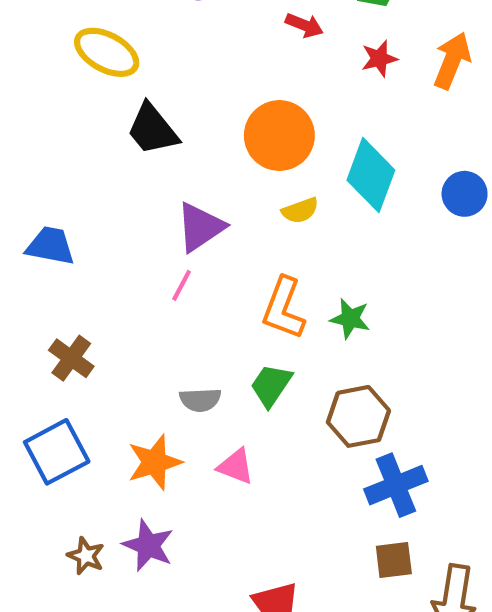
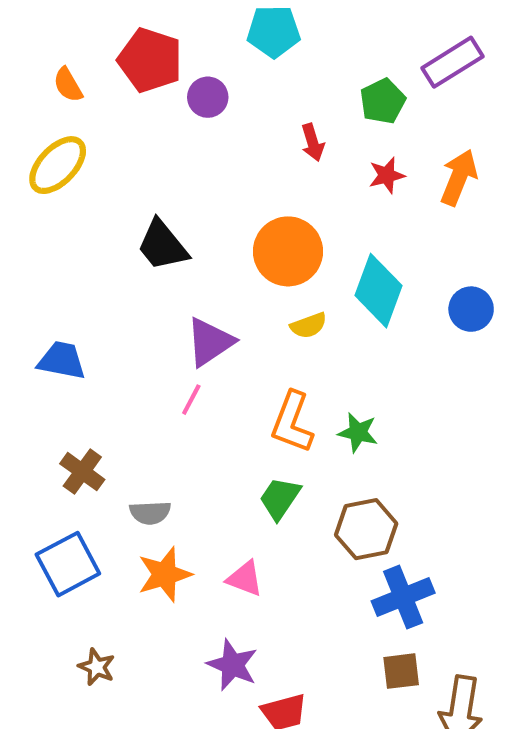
red arrow: (304, 25) -> (313, 142), turned 51
yellow ellipse: (107, 52) -> (58, 165), moved, turned -74
gray semicircle: (200, 400) -> (150, 513), moved
purple star: (148, 545) -> (232, 665), moved

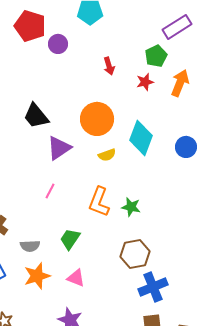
green pentagon: (383, 101) -> (156, 56), moved
purple triangle: (210, 342) -> (59, 148), moved
green trapezoid: (280, 498) -> (70, 239), moved

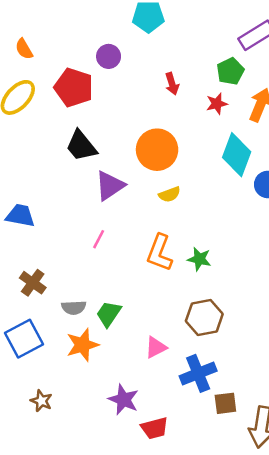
red pentagon: (30, 26) -> (74, 87), moved
cyan diamond: (141, 138) -> (237, 155), moved
green trapezoid: (70, 239) -> (109, 314), moved
pink triangle: (76, 278) -> (156, 347), moved, turned -48
blue cross: (153, 287) -> (198, 373), moved

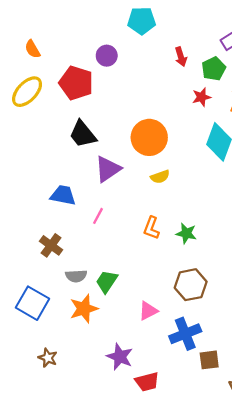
red arrow: (172, 84) -> (181, 57), moved
blue trapezoid: (20, 216) -> (63, 195), moved
orange L-shape: (160, 253) -> (151, 228), size x0.7
brown cross: (33, 283) -> (51, 245), moved
blue square: (24, 339) -> (33, 303), turned -32

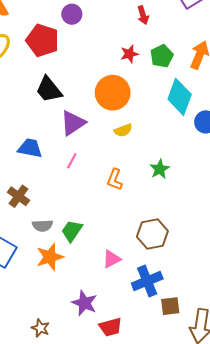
green pentagon: (214, 69) -> (162, 56), moved
red star: (202, 97) -> (129, 54), moved
pink line: (98, 216) -> (72, 161), moved
green star: (186, 233) -> (160, 169), moved, turned 30
brown star: (48, 358) -> (40, 328), moved

